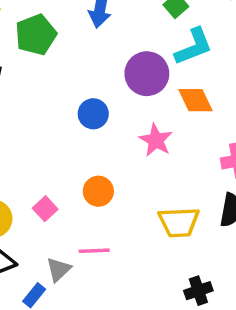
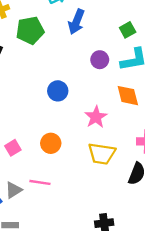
purple circle: (147, 74) -> (100, 60), moved, size x0.6
yellow trapezoid: (179, 222) -> (102, 154), moved

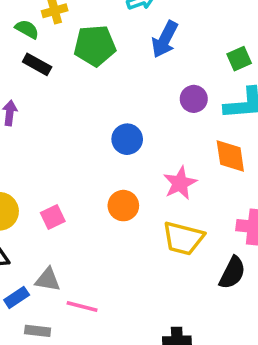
orange circle: (51, 143) -> (123, 206), moved
pink line: (40, 182) -> (82, 306), moved
gray triangle: (14, 190) -> (48, 280), turned 36

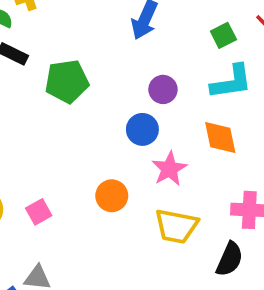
green pentagon: (95, 46) -> (67, 81), moved
purple circle: (194, 99) -> (163, 89), moved
blue circle: (127, 139) -> (142, 129), moved

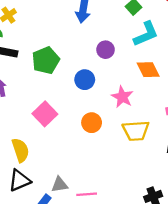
blue circle: (142, 129) -> (85, 80), moved
pink square: (39, 212) -> (45, 114), moved, size x1.5

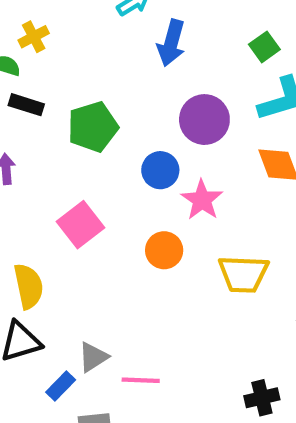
purple circle: (106, 50) -> (204, 120), size x1.5
pink star: (122, 97) -> (202, 200), moved
gray triangle: (60, 185) -> (93, 357), turned -30

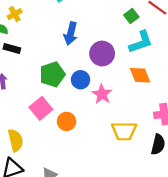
blue arrow: (171, 43) -> (71, 33), moved
green pentagon: (93, 127) -> (52, 74), moved
orange circle: (164, 250) -> (67, 121), moved

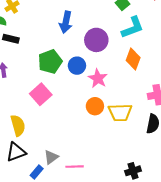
orange diamond: (140, 75) -> (133, 59), turned 45
orange circle: (67, 121) -> (95, 106), moved

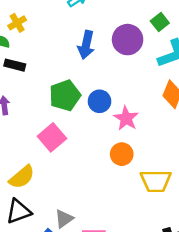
purple circle: (96, 40) -> (128, 40), moved
yellow trapezoid: (120, 112) -> (156, 181), moved
yellow semicircle: (18, 125) -> (22, 177), turned 65

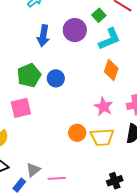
pink star: (126, 118) -> (104, 107), moved
pink square: (52, 137) -> (21, 108), turned 30
orange circle: (122, 154) -> (77, 133), moved

